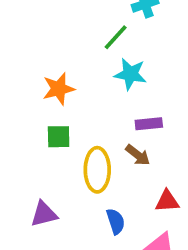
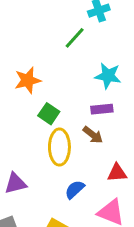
cyan star: (130, 74) -> (108, 76), moved
green square: (59, 137) -> (49, 114), moved, turned 35
blue semicircle: (116, 221) -> (75, 189), turned -115

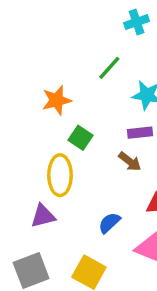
green line: (75, 38) -> (109, 68), moved
yellow ellipse: (59, 147) -> (60, 175), moved

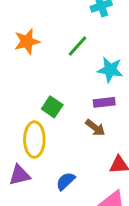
orange star: (57, 100) -> (27, 41), moved
blue semicircle: (109, 223) -> (66, 181), moved

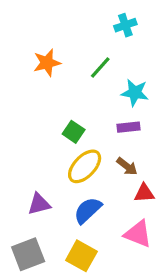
brown arrow: (95, 128) -> (127, 166), moved
yellow ellipse: (34, 140) -> (85, 166), moved, turned 44
blue semicircle: (66, 181) -> (88, 210), size x1.4

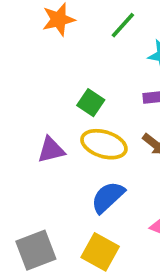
yellow ellipse: (85, 166) -> (104, 144), turned 63
purple triangle: (39, 204) -> (51, 150), moved

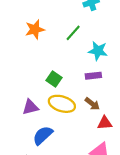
blue semicircle: (108, 197) -> (43, 135), moved

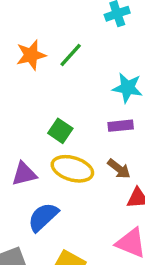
green line: (73, 33) -> (71, 55), moved

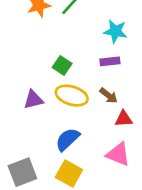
blue semicircle: (43, 217) -> (68, 139), moved

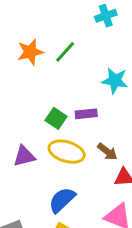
purple rectangle: (110, 61) -> (86, 114), moved

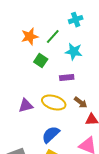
cyan cross: (106, 16) -> (76, 20), moved
cyan star: (115, 81) -> (74, 52), moved
green square: (56, 118) -> (41, 61), moved

